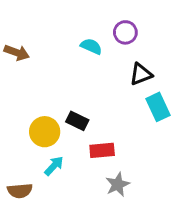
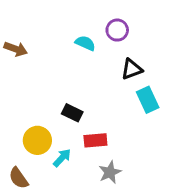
yellow circle: (45, 132) -> (37, 140), moved
cyan arrow: (54, 166) -> (62, 158), moved
brown semicircle: (20, 191) -> (19, 178), turned 60

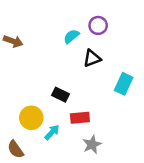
cyan semicircle: (85, 43) -> (71, 36), turned -63
black triangle: (132, 69) -> (92, 58), moved
cyan rectangle: (148, 100) -> (124, 84), turned 50

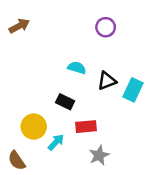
cyan semicircle: (71, 36) -> (77, 68), moved, turned 56
brown arrow: (13, 41) -> (19, 26), moved, turned -48
black triangle: (92, 58) -> (107, 81), moved

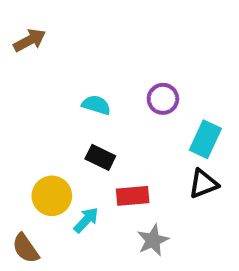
purple circle: (106, 27) -> (163, 99), moved
cyan semicircle: (77, 68) -> (96, 105), moved
black triangle: (107, 81) -> (203, 184), moved

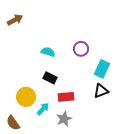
gray star: (153, 240) -> (64, 119), moved

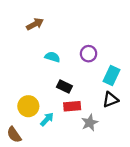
brown arrow: (15, 20) -> (35, 24), moved
black rectangle: (50, 78) -> (64, 86), moved
gray star: (64, 119) -> (90, 123), moved

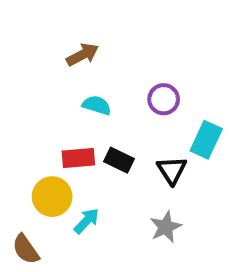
brown arrow: (35, 24) -> (82, 55), moved
black triangle: (110, 100) -> (172, 170), moved, turned -42
red rectangle: (72, 106) -> (78, 158), moved

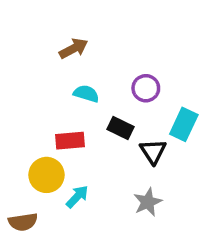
black rectangle: (119, 160) -> (121, 128), moved
brown semicircle: (26, 249) -> (23, 222), turned -64

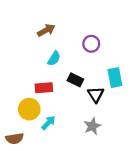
purple circle: (146, 88) -> (91, 44), moved
cyan semicircle: (86, 94) -> (54, 58), turned 105
cyan rectangle: (184, 124) -> (115, 78), turned -36

